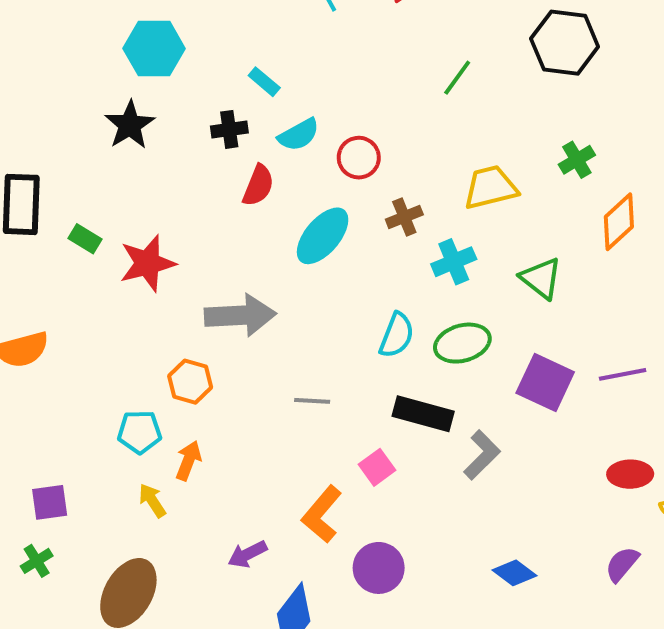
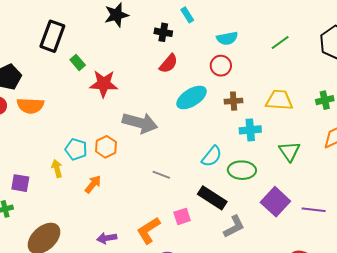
cyan semicircle: (299, 135) -> (227, 38), moved
cyan pentagon: (140, 432) -> (76, 149), moved
yellow arrow: (152, 501) -> (57, 169), moved

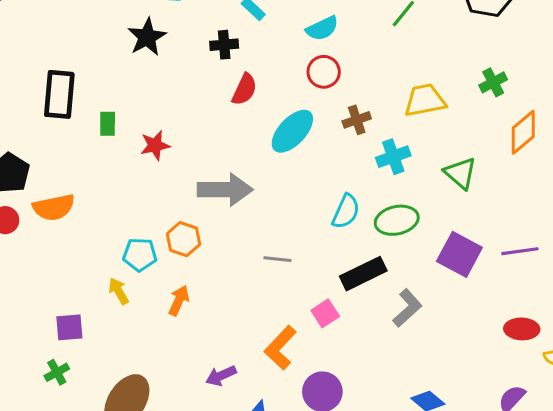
green rectangle: (78, 62) -> (108, 124), turned 56
red star: (104, 84) -> (155, 145), size x0.7
black rectangle: (212, 198) -> (363, 274), turned -44

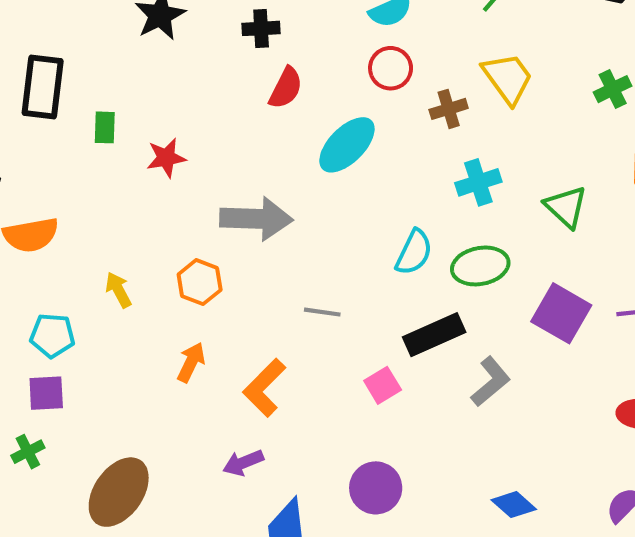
yellow trapezoid: (425, 100) -> (508, 78), moved, turned 63
brown cross: (357, 120) -> (449, 109), moved
cyan pentagon: (140, 255) -> (52, 335), moved
yellow arrow: (119, 291) -> (118, 290), moved
orange L-shape: (280, 348) -> (264, 388), moved

